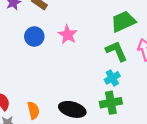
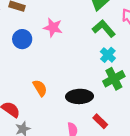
orange semicircle: (33, 110) -> (40, 88), moved

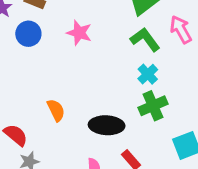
blue circle: (22, 39) -> (28, 34), moved

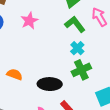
pink star: (79, 33) -> (29, 21), turned 30
orange semicircle: (56, 110) -> (15, 74), turned -42

